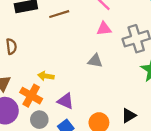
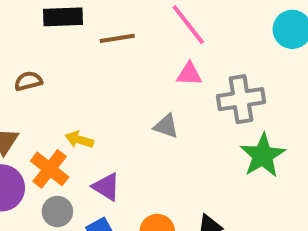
brown semicircle: (11, 46) -> (28, 81), turned -105

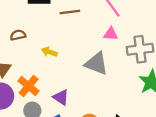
gray triangle: (166, 126) -> (96, 63), size x1.6
yellow arrow: (79, 140) -> (49, 52), moved

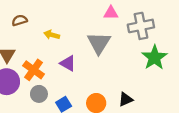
gray triangle: (96, 63) -> (99, 43), turned 45
purple triangle: (61, 97) -> (68, 63), moved

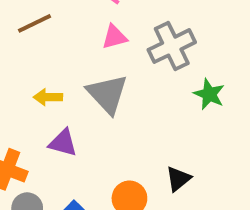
yellow arrow: (52, 35) -> (48, 97), moved
green star: (155, 58) -> (209, 94), size x0.7

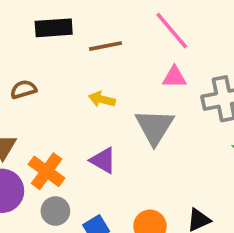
yellow arrow: (48, 97) -> (102, 99), moved

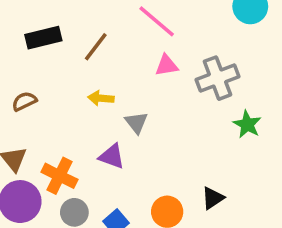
brown line: (105, 46) -> (96, 47), turned -32
gray triangle: (155, 127) -> (136, 123), moved, size x0.6

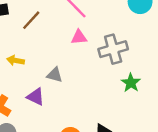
yellow arrow: (101, 98) -> (16, 60), moved
gray triangle: (136, 123) -> (55, 75), turned -42

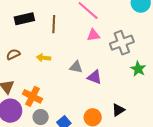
brown line: (31, 20) -> (54, 24), turned -36
purple triangle: (36, 97) -> (95, 77), moved

